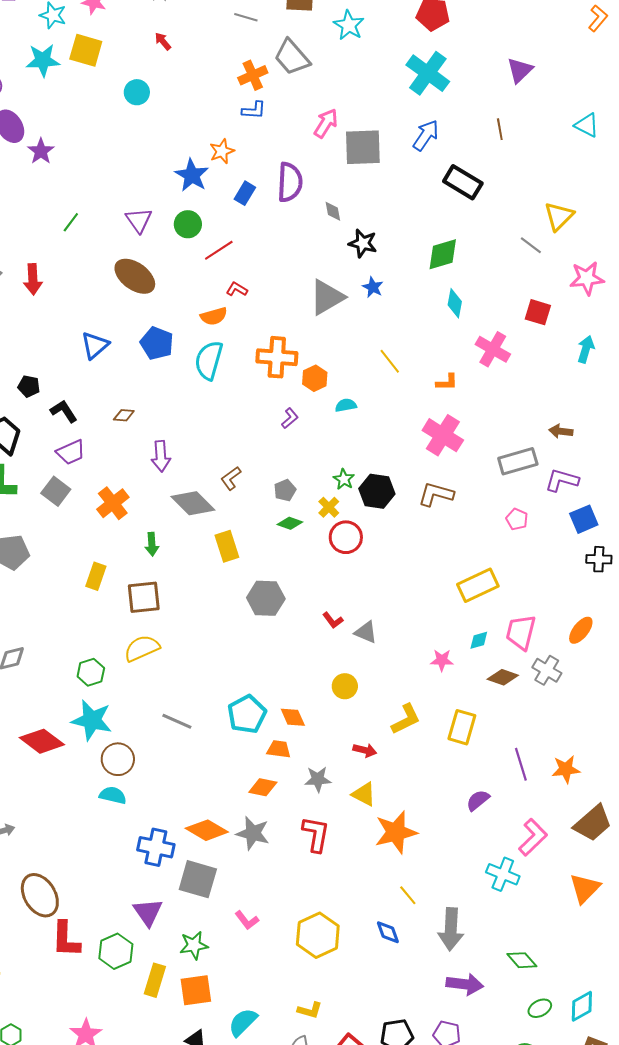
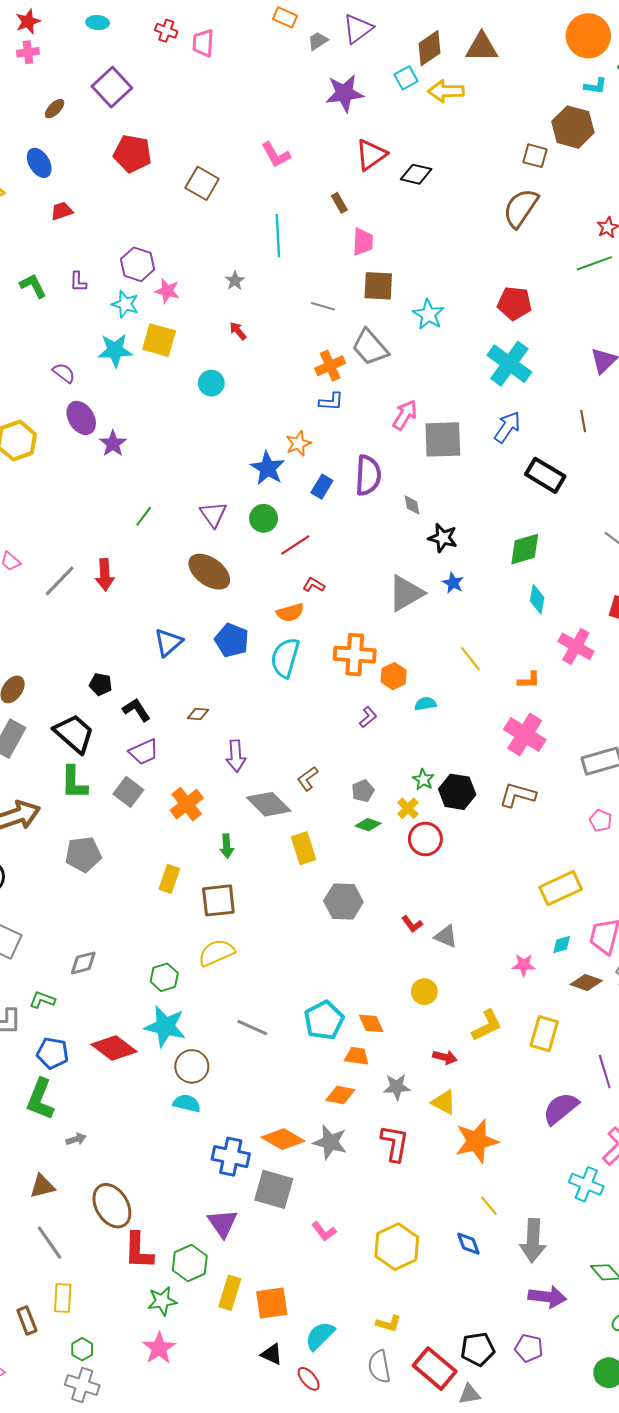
purple semicircle: (478, 800) -> (561, 1108), size x1.5
green star: (194, 945) -> (162, 1301), moved

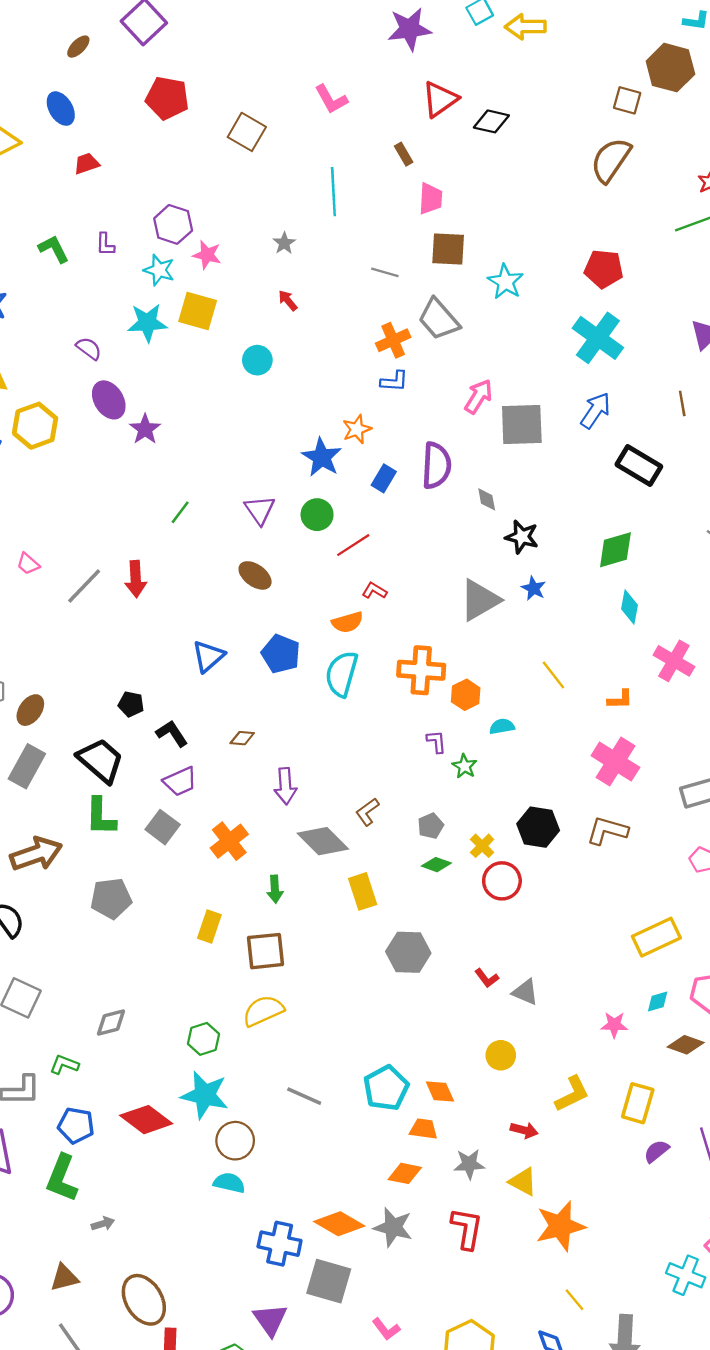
brown ellipse: (209, 572) -> (255, 575), size x0.7
purple L-shape: (368, 717) -> (436, 742), turned -55
green star: (423, 780) -> (464, 766), moved
purple semicircle: (561, 1108) -> (656, 1151), moved, size x0.6

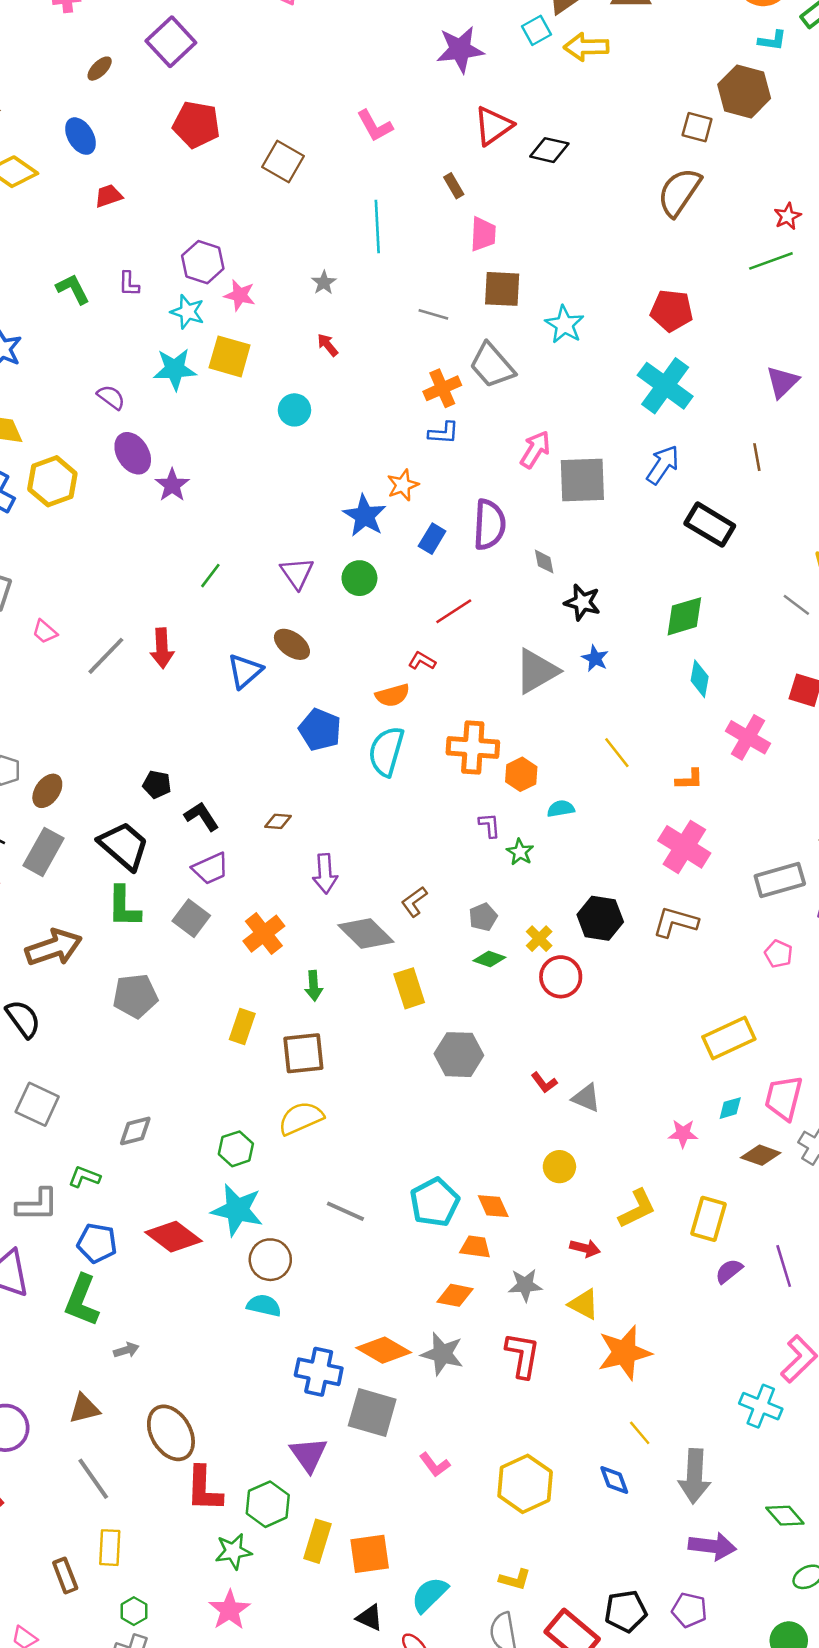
red line: (353, 545) -> (454, 611), moved
blue triangle: (208, 656) -> (245, 671), moved

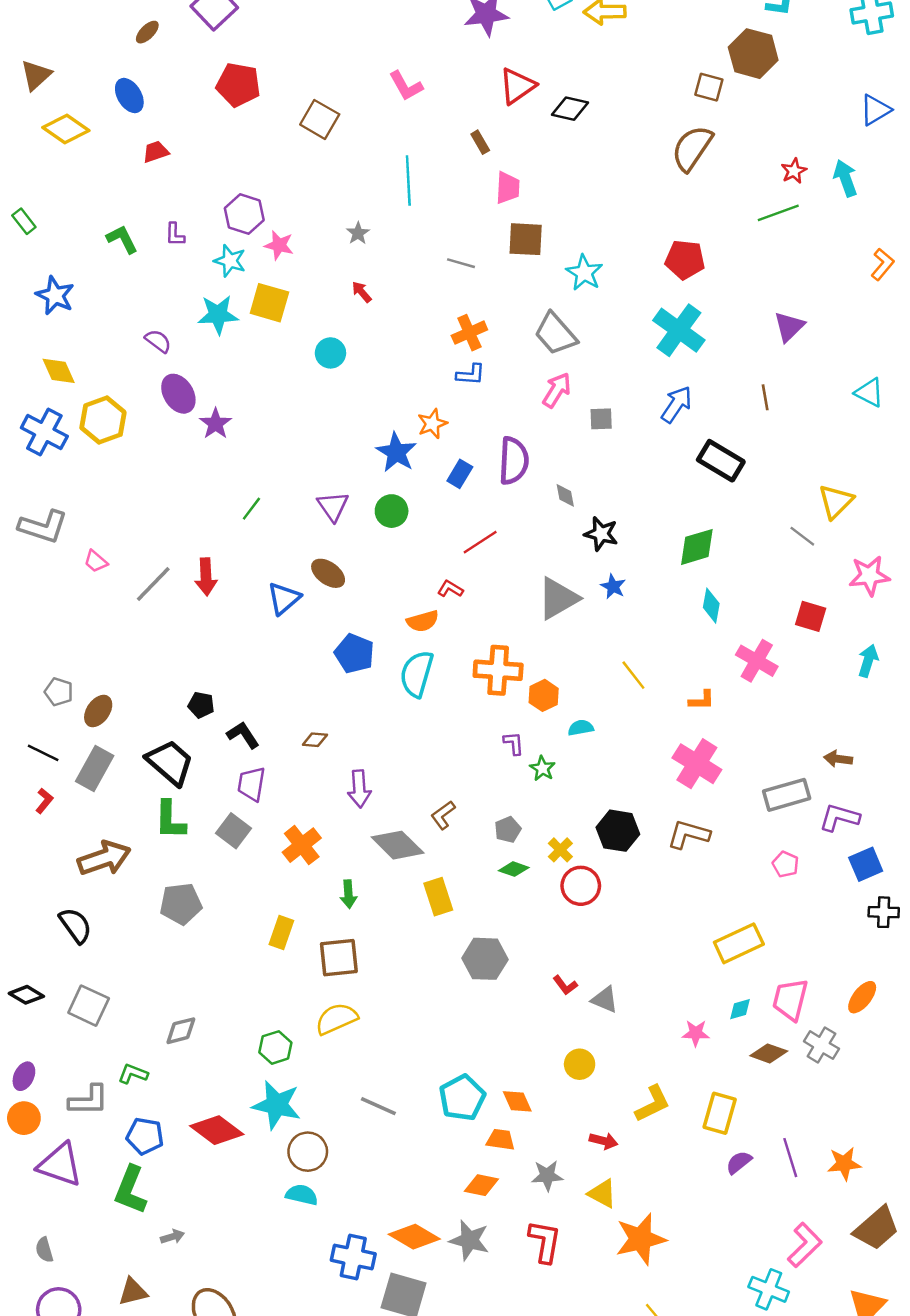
gray trapezoid: (492, 365) -> (556, 334), moved
gray square: (582, 480) -> (601, 419), size x0.5
purple trapezoid: (210, 869) -> (251, 784), turned 123

